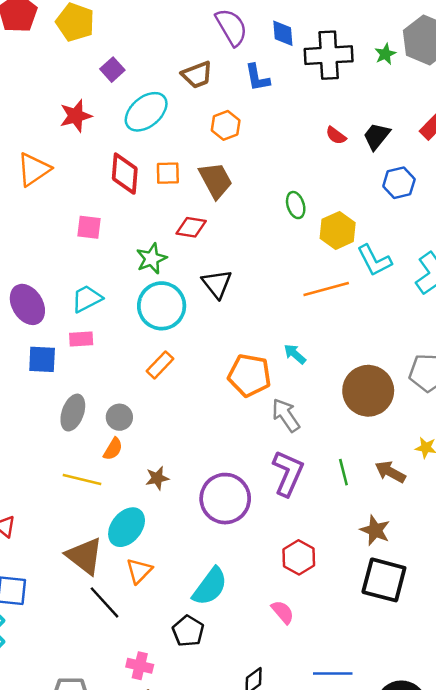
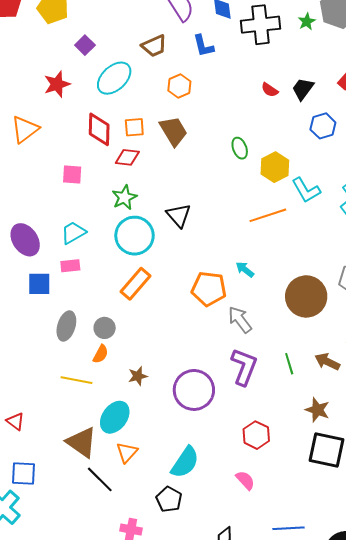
red diamond: (191, 227) -> (127, 157), moved
orange rectangle: (160, 365) -> (136, 284), size x1.4

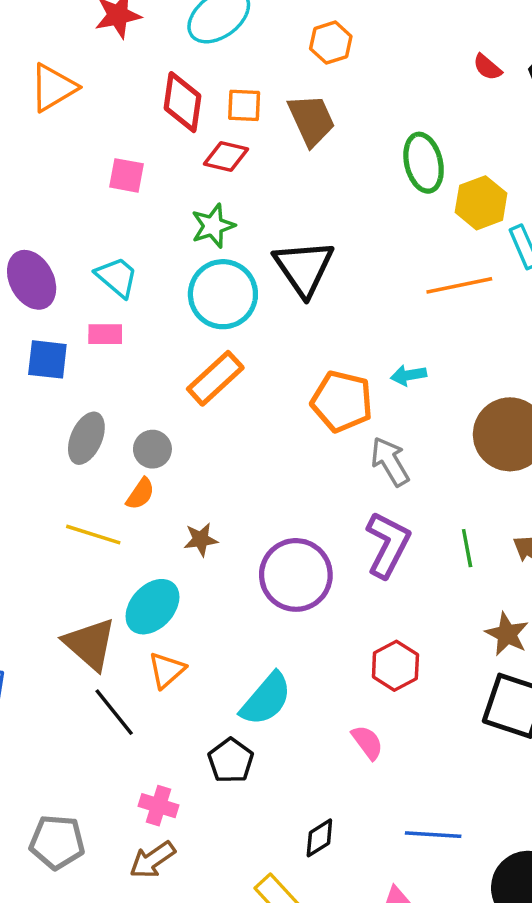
green ellipse: (240, 148) -> (424, 163), size x1.5
black triangle: (179, 215) -> (304, 268), size x1.4
cyan trapezoid: (73, 233) -> (117, 277), turned 64
cyan arrow: (245, 270) -> (409, 375), turned -54

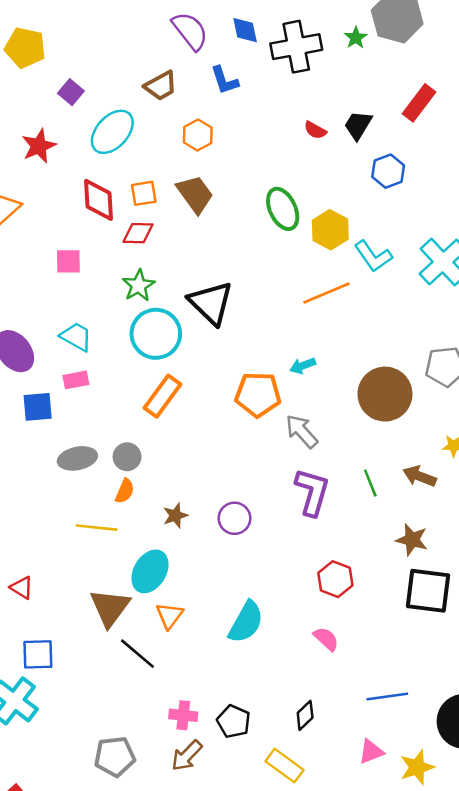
gray ellipse: (86, 438) -> (77, 458), turned 66
purple circle: (296, 575) -> (235, 518), moved, size x0.6
brown triangle: (90, 644) -> (110, 608), turned 36
black pentagon: (231, 761) -> (234, 721), moved

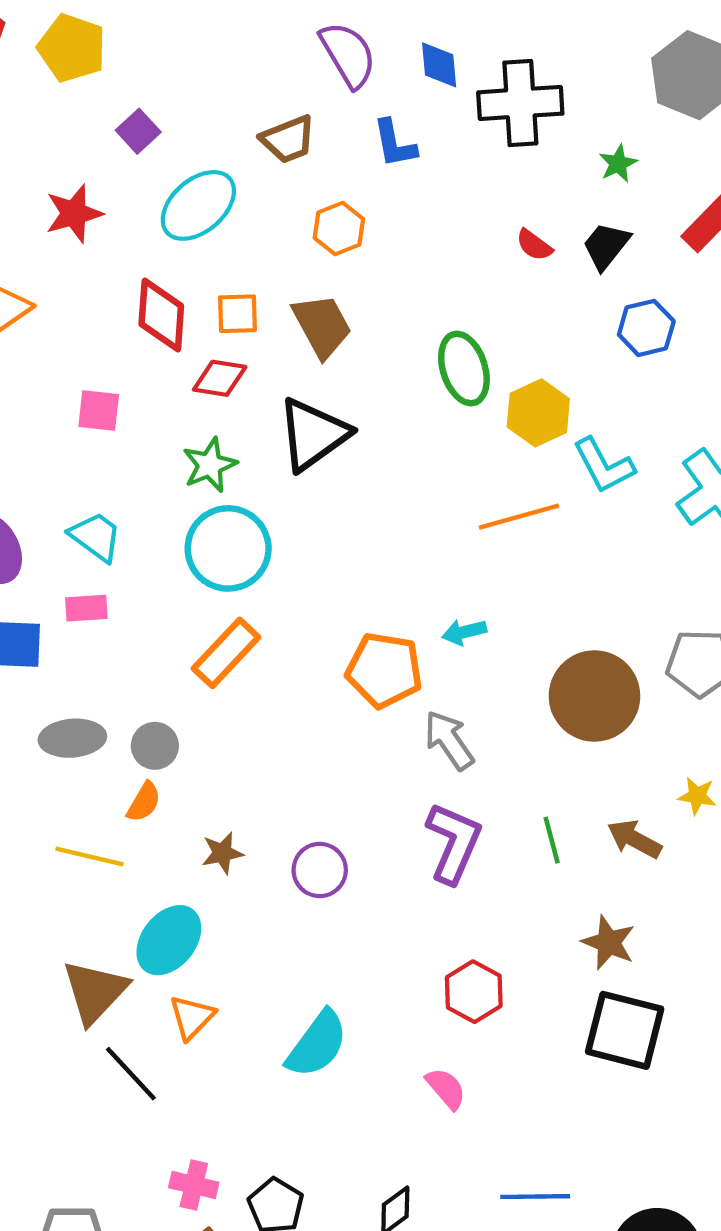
green star: (356, 38) -> (618, 164), moved
black triangle: (211, 303) -> (313, 434), moved, turned 33

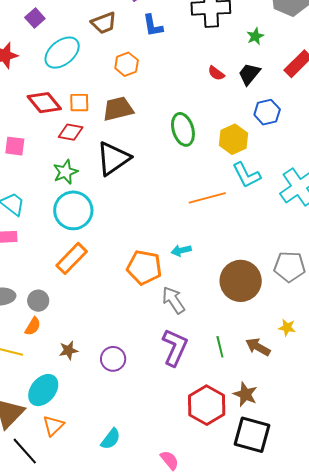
red diamond: (161, 315) -> (44, 103), turned -44
brown trapezoid: (322, 326) -> (118, 109), turned -76
yellow hexagon: (538, 413) -> (234, 139), moved
red hexagon: (474, 992) -> (207, 405), moved, size x1.4
cyan semicircle: (317, 1044) -> (111, 439), size x0.7

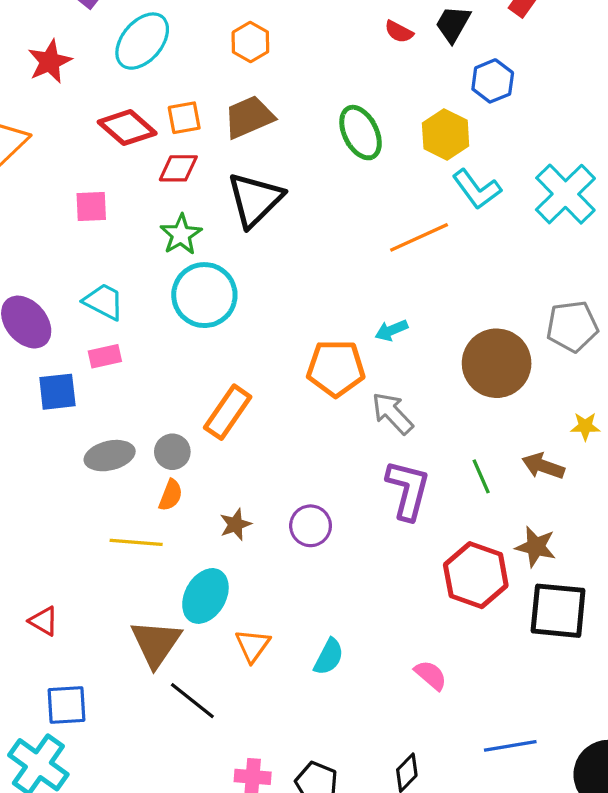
orange rectangle: (72, 258) -> (228, 412), moved
orange triangle: (53, 426) -> (253, 645), moved

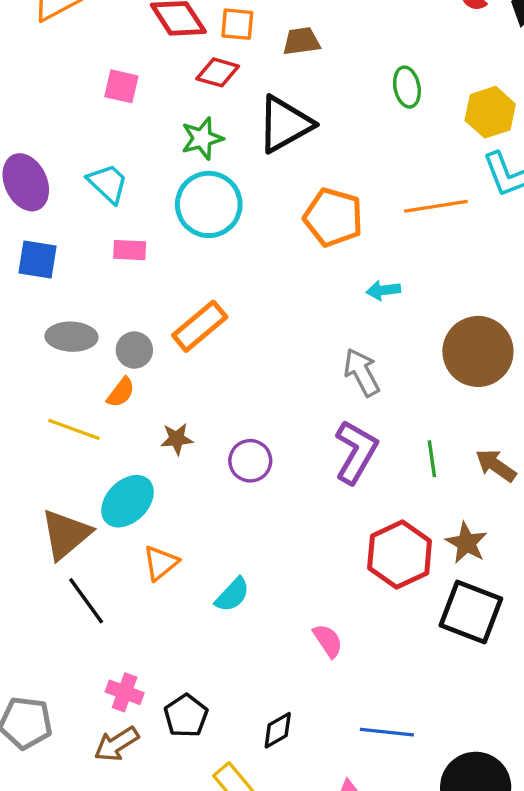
brown trapezoid: (249, 117) -> (301, 41), size x0.7
green ellipse: (361, 133) -> (407, 87), size x0.7
pink rectangle: (105, 356) -> (130, 250), moved
orange pentagon: (336, 368) -> (333, 217), moved

